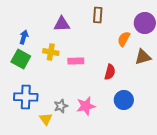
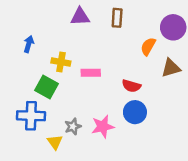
purple triangle: (62, 24) -> (80, 17), moved
green square: (21, 59) -> (47, 87), moved
red semicircle: (110, 72) -> (131, 86), turned 91
blue circle: (124, 100) -> (135, 112), moved

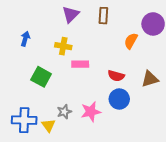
purple triangle: (80, 17) -> (71, 14), turned -42
yellow cross: (61, 62) -> (63, 46), moved
brown triangle: (171, 68) -> (150, 79), moved
blue cross: (31, 116) -> (24, 120), moved

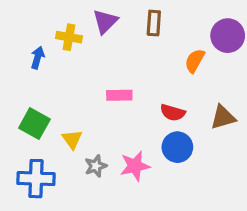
yellow cross: (63, 46) -> (69, 37), moved
green square: (41, 77) -> (34, 124), moved
yellow triangle: (48, 125) -> (72, 139), moved

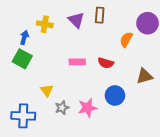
purple triangle: (105, 21) -> (76, 20), moved, turned -30
red semicircle: (173, 113) -> (106, 63), moved
green square: (34, 124) -> (22, 59), moved

